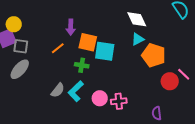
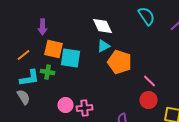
purple arrow: (71, 27) -> (43, 27), moved
red circle: (170, 81) -> (149, 100), moved
gray semicircle: (58, 90) -> (24, 97), turned -70
cyan L-shape: (76, 91) -> (30, 78), moved, turned -145

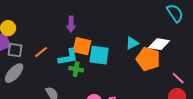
white diamond: (103, 26) -> (159, 44), moved, turned -55
orange line: (24, 55) -> (41, 52), moved
cyan L-shape: (30, 78) -> (68, 57), moved

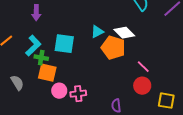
white diamond: (159, 44) -> (124, 33), turned 35
orange square: (82, 46) -> (47, 73), moved
cyan L-shape: (68, 57) -> (33, 46), turned -35

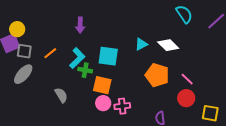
orange pentagon: (113, 48) -> (157, 75), moved
orange square: (47, 73) -> (102, 85), moved

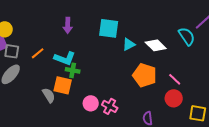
cyan semicircle: (184, 14) -> (187, 36), moved
cyan square: (108, 56) -> (109, 28), moved
cyan L-shape: (77, 58) -> (65, 58), turned 65
orange square: (102, 85) -> (63, 85), moved
pink cross: (122, 106) -> (110, 106), turned 35

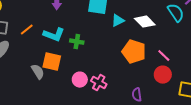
green cross: (73, 70) -> (77, 42), moved

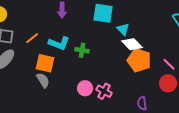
cyan triangle: (118, 21) -> (123, 29), turned -48
white diamond: (145, 22) -> (132, 44), moved
orange square: (52, 62) -> (45, 63), moved

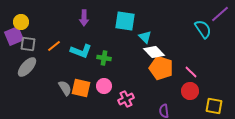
orange square: (45, 63) -> (81, 88), moved
pink circle: (85, 88) -> (104, 86), moved
pink cross: (104, 91) -> (126, 99), turned 35

